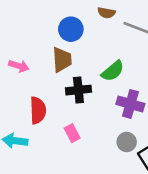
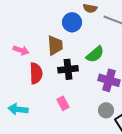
blue circle: (71, 29) -> (72, 22), moved
red semicircle: (38, 110) -> (36, 73), moved

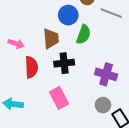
green semicircle: (95, 54) -> (84, 35), moved, turned -30
pink rectangle: (63, 103) -> (59, 98), size x1.5

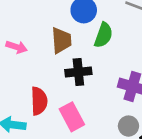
red semicircle: (31, 67) -> (39, 101), moved

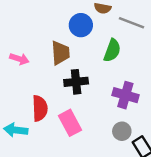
green semicircle: (103, 35) -> (112, 50), moved

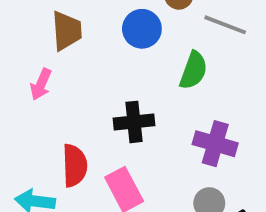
brown trapezoid: (60, 53) -> (67, 31), moved
pink arrow: (19, 59) -> (41, 84), turned 96

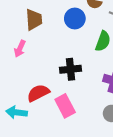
red semicircle: (75, 165) -> (38, 93), turned -115

